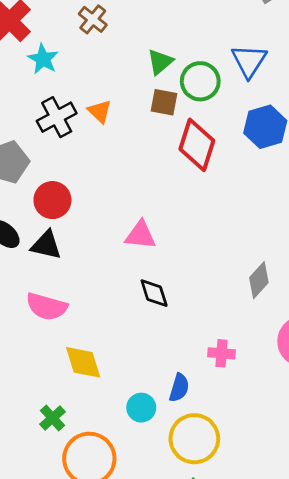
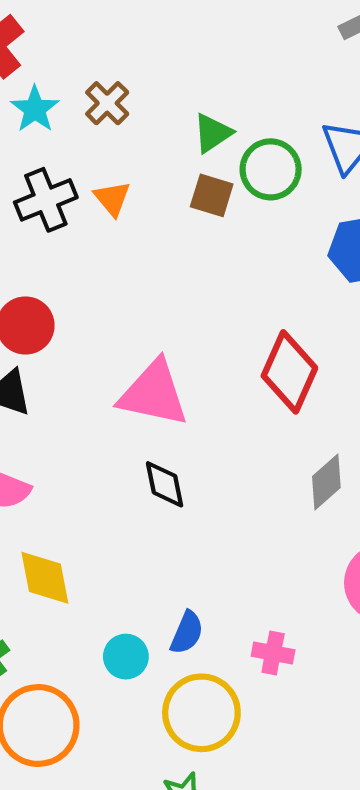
brown cross: (93, 19) -> (107, 103), moved
red diamond: (197, 145) -> (289, 372), moved
pink triangle: (140, 235) -> (154, 394), size x1.5
pink cross: (221, 353) -> (273, 653), moved

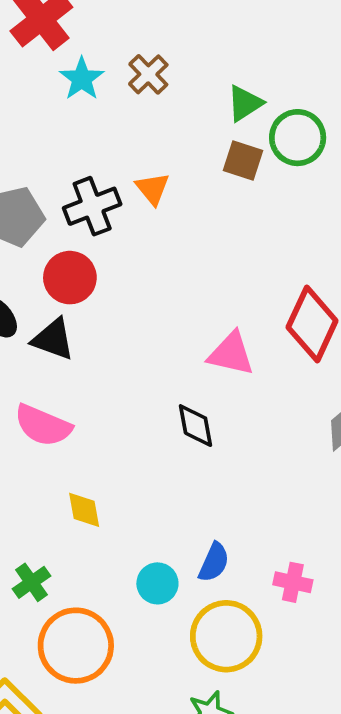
orange triangle: (112, 198) -> (153, 189), moved
black cross: (46, 200) -> (92, 206), moved
pink triangle: (154, 394) -> (231, 354), moved, size x0.7
yellow diamond: (45, 578) -> (84, 510), size x0.7

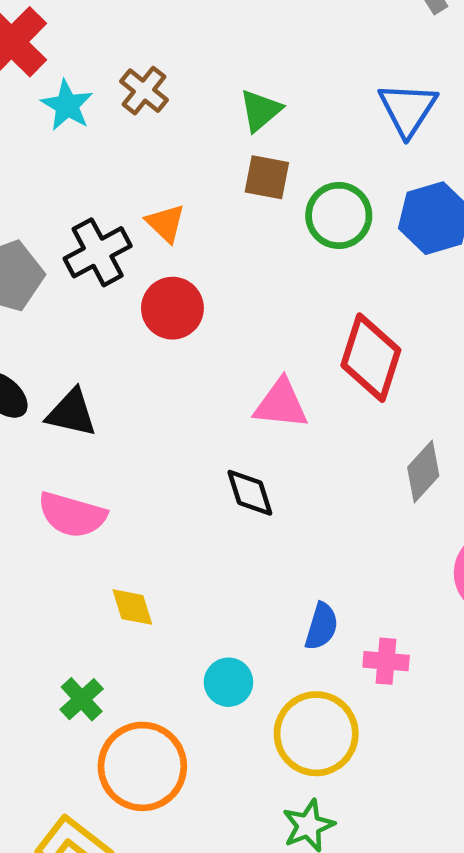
green circle: (298, 138) -> (339, 215), moved
red circle: (70, 278) -> (172, 308), moved
blue semicircle: (214, 562) -> (321, 626), moved

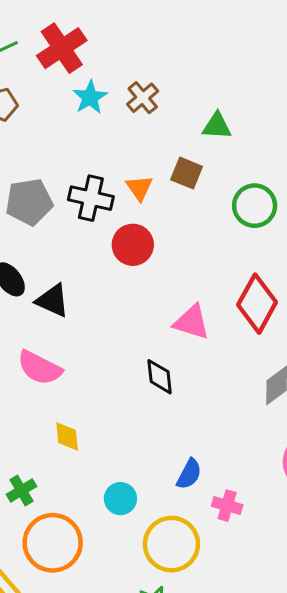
green triangle: (261, 110) -> (217, 126), turned 32
brown square: (267, 177) -> (187, 173), moved
black cross: (98, 252) -> (91, 198), turned 30

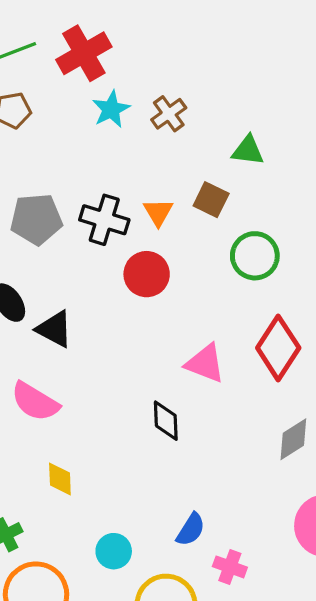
green circle: (255, 206) -> (255, 256), moved

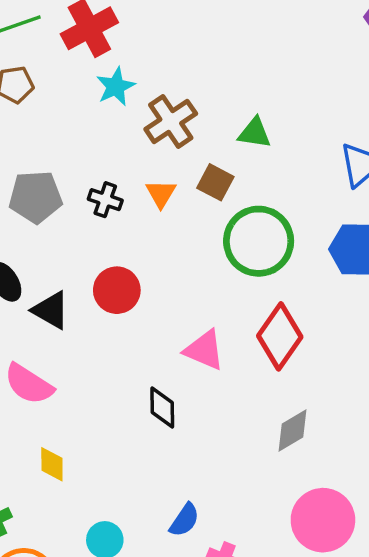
brown cross: (169, 114) -> (171, 121), moved, size x1.4
black cross: (104, 220) -> (105, 200), size x0.7
green circle: (255, 256) -> (259, 241), size x1.4
red circle: (147, 274) -> (117, 290), moved

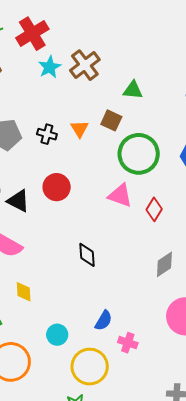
brown cross: (171, 121) -> (85, 65), moved
red diamond: (280, 336) -> (154, 209), size x0.6
pink triangle: (204, 350) -> (120, 195), moved

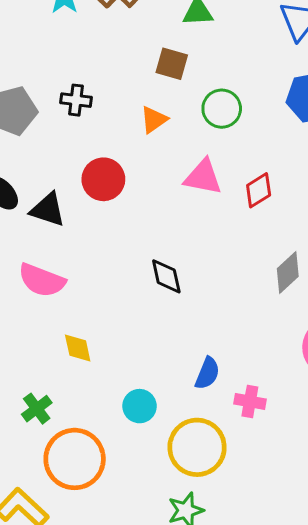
orange triangle: (80, 129) -> (154, 120), moved, turned 36
green circle: (139, 154) -> (222, 109), size x0.6
red diamond: (154, 209) -> (259, 190), turned 35

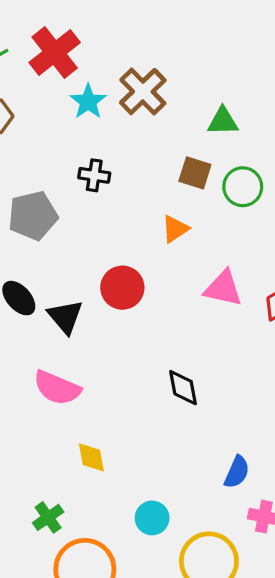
black cross: (76, 100) -> (94, 175), moved
green circle: (222, 109) -> (243, 187), moved
black triangle: (48, 210) -> (65, 317), turned 30
blue semicircle: (207, 373) -> (237, 472), moved

